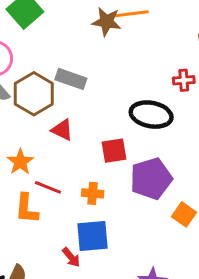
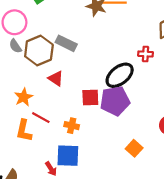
black ellipse: (151, 115) -> (120, 75), turned -56
purple pentagon: (151, 179) -> (115, 101), moved

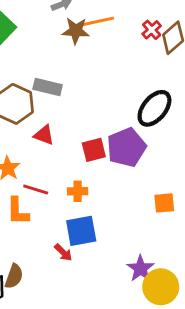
red cross: (146, 54) -> (152, 30), moved, turned -32
black ellipse: (120, 75) -> (154, 108), moved
orange square: (134, 148) -> (164, 203), turned -35

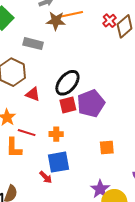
gray rectangle: (48, 87) -> (33, 44), moved
black ellipse: (154, 108) -> (67, 83), moved
orange square: (164, 203) -> (107, 147), moved

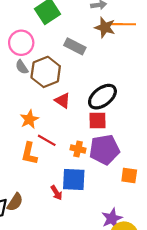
purple pentagon: (91, 103) -> (104, 150), moved

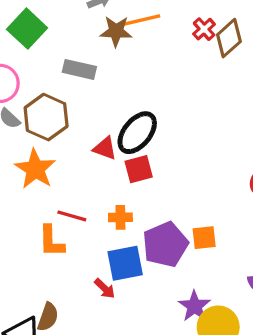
red triangle: (63, 101) -> (105, 148), moved
orange star: (29, 119) -> (35, 169), moved, size x1.4
purple pentagon: (104, 150) -> (165, 244), moved

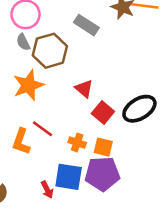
black ellipse: (137, 133) -> (139, 109), moved
red square: (139, 169) -> (103, 112), turned 35
orange square: (204, 238) -> (103, 147), moved

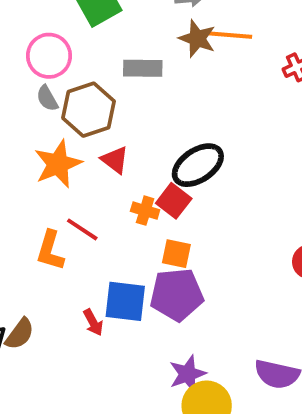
gray rectangle: (86, 25) -> (143, 68), turned -30
red triangle: (84, 89) -> (115, 160), moved
black ellipse: (139, 109) -> (198, 165), moved
orange cross: (77, 142) -> (145, 211), moved

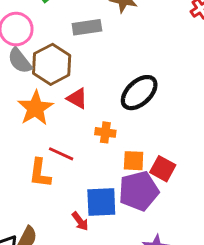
gray semicircle: (47, 98) -> (20, 61), size x1.4
red square: (174, 201) -> (163, 169), moved

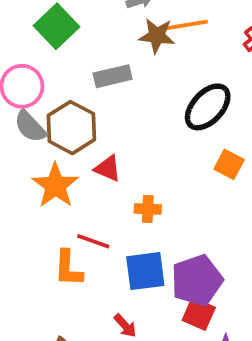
black ellipse: (139, 93) -> (208, 107), moved
orange square: (134, 161) -> (229, 164), moved, turned 30
red square: (163, 169) -> (199, 314), moved
blue square: (101, 202) -> (145, 271), moved

